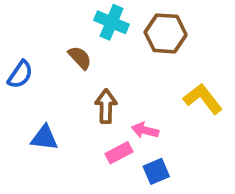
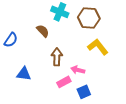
yellow L-shape: (203, 99) -> (98, 47), moved

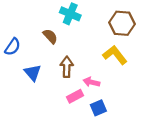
brown hexagon: (89, 18) -> (122, 23), moved
blue triangle: (24, 74) -> (33, 73), moved, turned 42

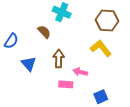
pink rectangle: (75, 96) -> (66, 84), turned 32
blue square: (98, 108) -> (101, 97), moved

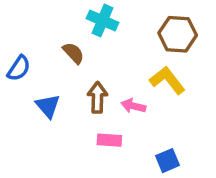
pink arrow: (80, 72) -> (133, 106), moved

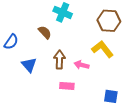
blue square: (167, 161) -> (111, 96), moved, turned 32

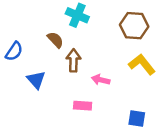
yellow L-shape: (103, 49) -> (142, 64), moved
brown arrow: (59, 60) -> (73, 60), moved

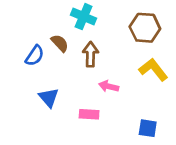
blue semicircle: (14, 51) -> (35, 56), moved
brown arrow: (73, 60) -> (90, 54), moved
blue triangle: (36, 80) -> (49, 97), moved

